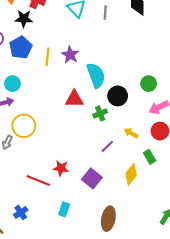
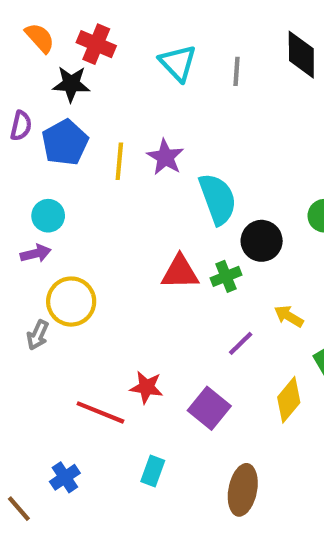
red triangle: (74, 99) -> (180, 272), moved

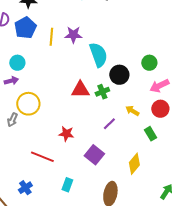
purple star: (165, 157) -> (73, 35), turned -30
red star: (146, 387) -> (66, 134), moved
yellow diamond: (289, 400) -> (134, 164), moved

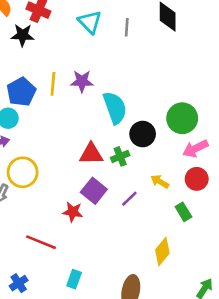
blue pentagon: (25, 28) -> (21, 92), moved
green circle: (149, 63) -> (182, 118), size x1.5
purple square: (94, 155) -> (94, 191), moved

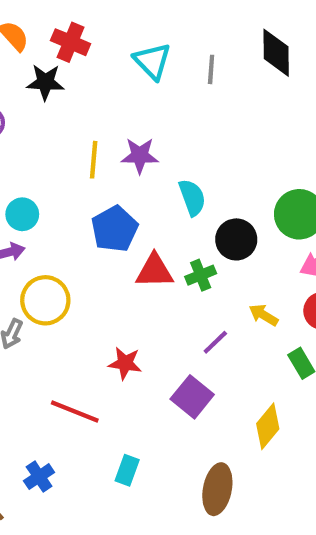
blue pentagon: (21, 92) -> (115, 229), moved
cyan semicircle: (115, 108) -> (192, 197), size x0.7
purple square: (94, 191) -> (192, 397), moved

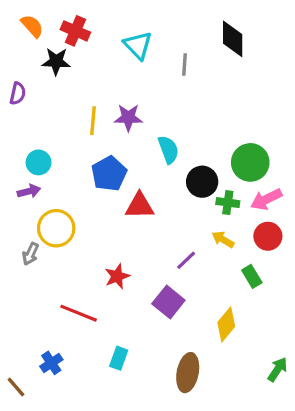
gray line: (211, 69) -> (184, 65), moved
green cross: (201, 275) -> (228, 203), moved, turned 30
red star: (125, 363) -> (117, 276), turned -30

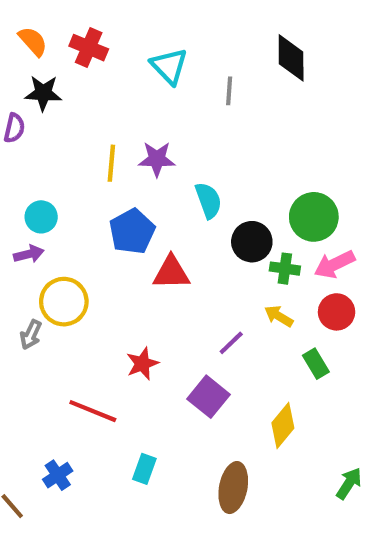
black star: (56, 61) -> (43, 93), moved

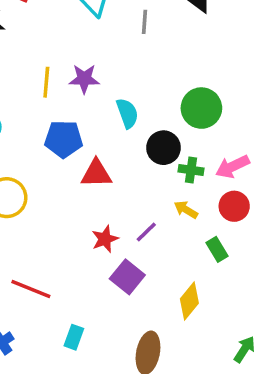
green circle: (314, 217) -> (201, 108), moved
blue pentagon: (132, 231) -> (64, 139), turned 30
red star: (142, 364) -> (105, 239), moved

